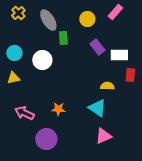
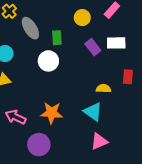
gray ellipse: (48, 20) -> (30, 28), moved
white rectangle: (119, 55) -> (116, 43), moved
white circle: (42, 60) -> (48, 61), moved
orange star: (58, 109) -> (52, 113), size x1.5

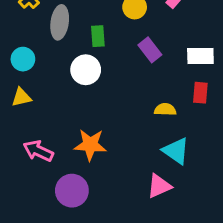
gray ellipse: (30, 28) -> (60, 22), turned 40
white rectangle: (116, 43) -> (200, 56), moved
cyan triangle: (93, 112) -> (176, 151), moved

